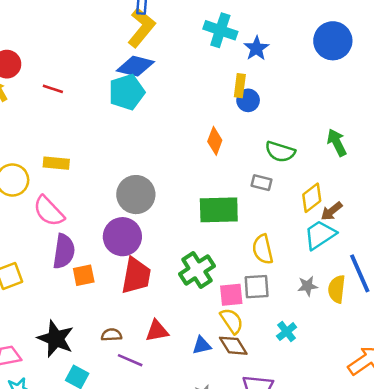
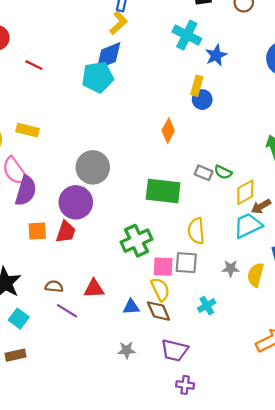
yellow L-shape: (141, 28) -> (119, 23), size x0.7
blue diamond: (135, 66) -> (108, 56), turned -44
green semicircle: (280, 152) -> (223, 172), moved, size x0.7
purple semicircle: (64, 251) -> (26, 191), moved
red trapezoid: (136, 276) -> (66, 232), moved, size x0.7

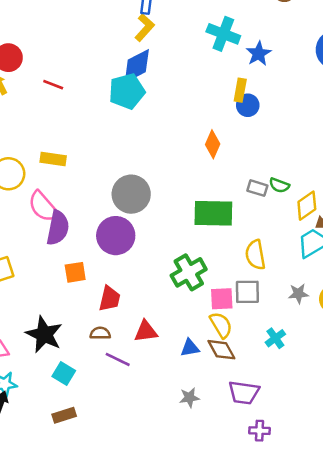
red trapezoid: (66, 232) -> (110, 299), moved

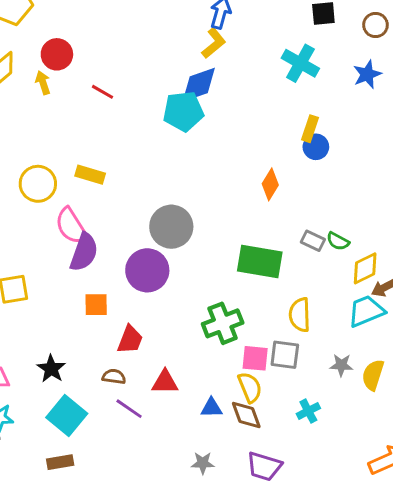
blue star: (259, 54) -> (367, 74), moved
black star: (44, 334) -> (51, 369), size x0.7
cyan square: (64, 374) -> (67, 416), size x1.5

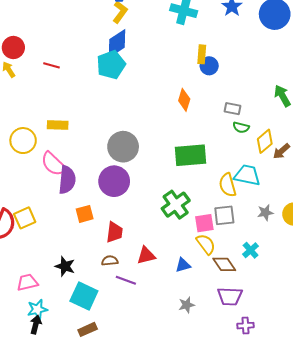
gray rectangle: (313, 241) -> (232, 109), moved
cyan trapezoid: (366, 311) -> (247, 175), moved, turned 48
brown diamond: (246, 415) -> (224, 264), moved

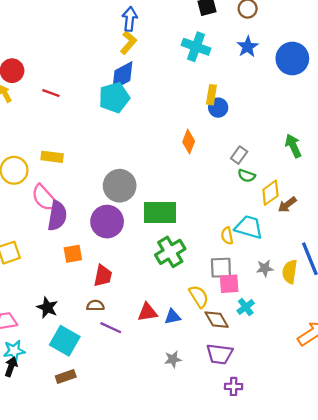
gray rectangle: (232, 109) -> (239, 155), turned -70
green rectangle: (191, 155) -> (160, 212), moved
yellow semicircle: (228, 185) -> (227, 236), size x0.7
pink square: (204, 223) -> (229, 284), moved
red triangle: (146, 255) -> (147, 312), moved

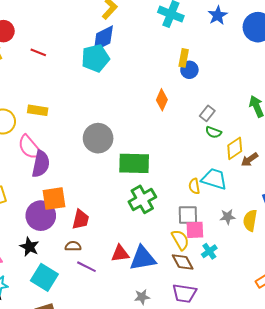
purple circle: (107, 222) -> (41, 216), moved
orange square: (73, 254) -> (54, 199), size x1.4
yellow semicircle: (199, 296) -> (180, 240), moved
blue triangle: (173, 317) -> (143, 258), size x1.8

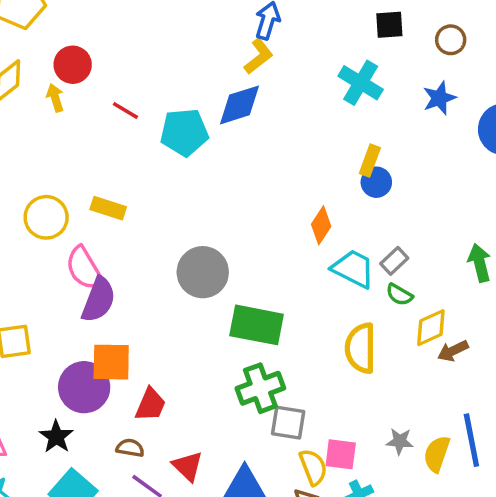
cyan pentagon: (95, 58) -> (184, 132), moved
cyan trapezoid: (214, 179) -> (353, 269), moved
yellow semicircle: (194, 186) -> (361, 348), moved, size x1.8
gray square: (188, 215) -> (288, 423), moved
red triangle: (120, 254) -> (188, 466), moved, turned 42

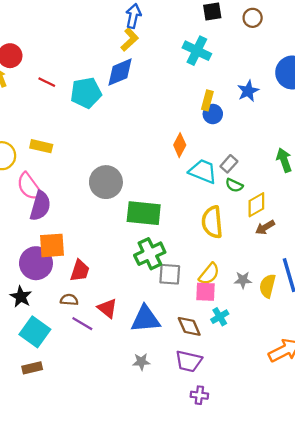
blue star: (439, 98) -> (248, 91), moved
brown arrow: (453, 351) -> (265, 227), moved
yellow semicircle: (313, 467) -> (209, 274), moved, turned 65

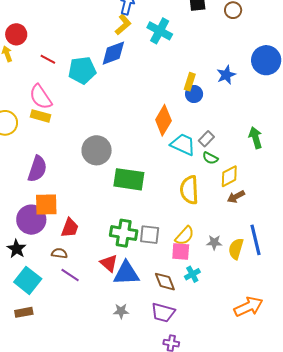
cyan cross: (197, 51) -> (160, 31), moved
orange diamond: (180, 145) -> (163, 120), size x1.4
pink semicircle: (29, 187) -> (41, 97), moved
green cross: (150, 254) -> (124, 233), moved, turned 32
red triangle: (107, 308) -> (109, 263), moved

